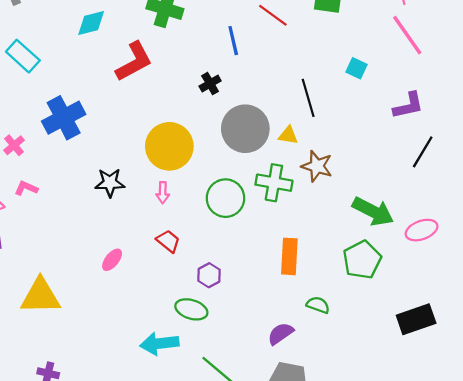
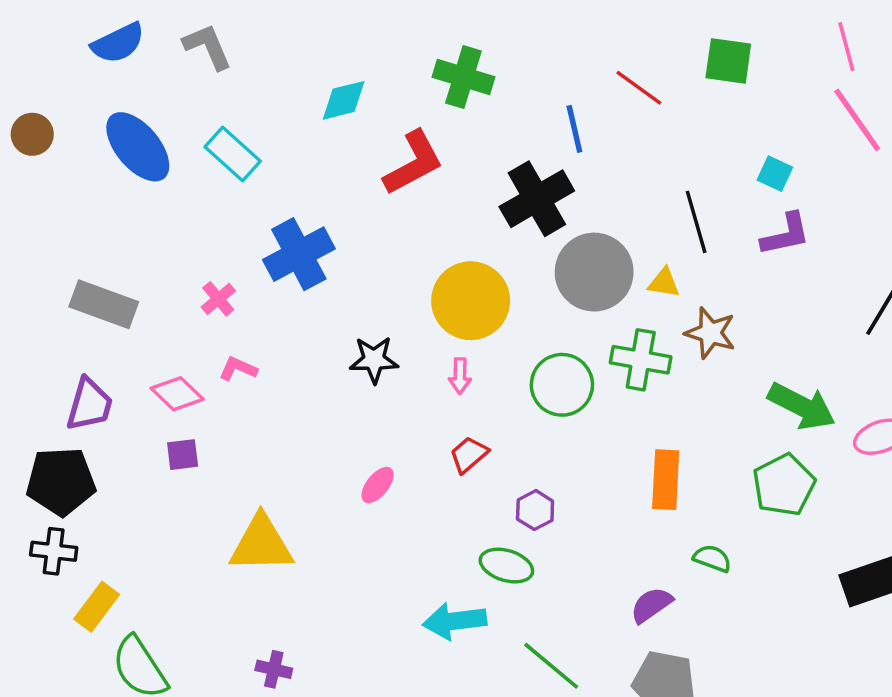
black cross: (210, 84) -> (537, 199), size x2.0
purple L-shape: (408, 106) -> (786, 234), moved
red trapezoid: (168, 241) -> (469, 455), turned -80

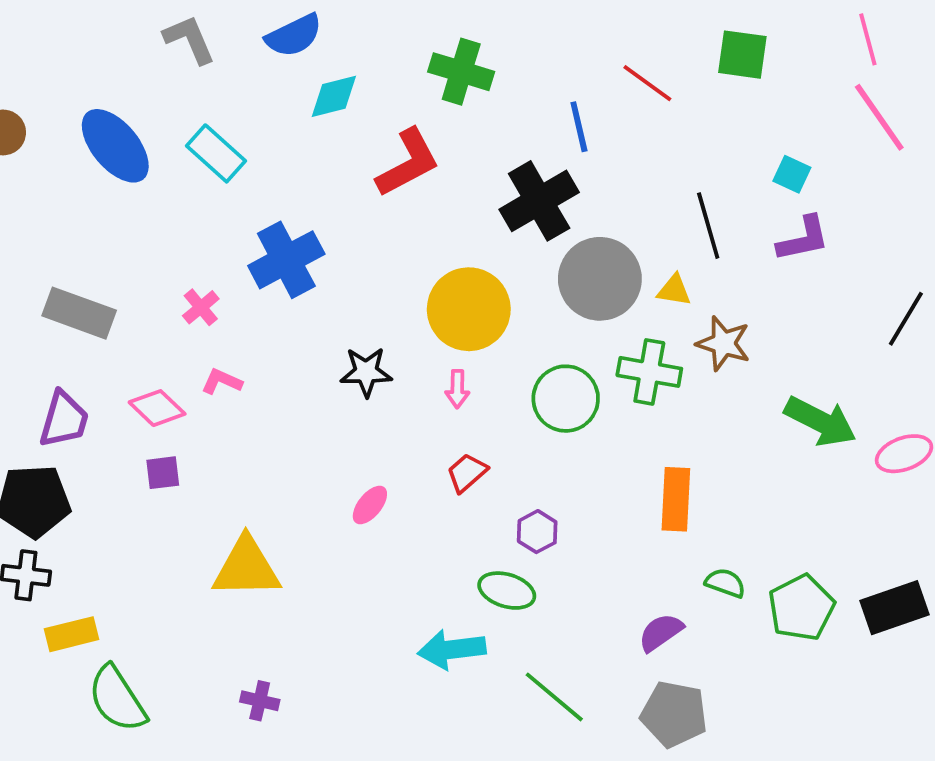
blue semicircle: (118, 43) -> (294, 36), moved
green pentagon: (784, 485) -> (801, 608), moved
yellow rectangle: (97, 607) -> (72, 634), turned 39

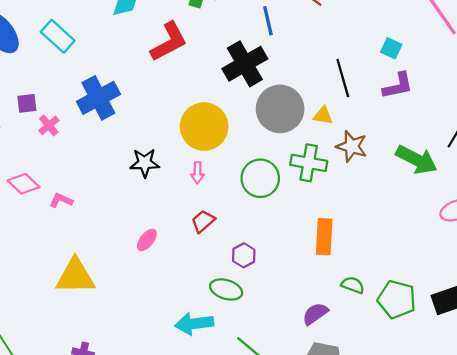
pink L-shape: (222, 381) -> (61, 200), moved
green arrow: (820, 421) -> (417, 160), moved
purple square: (163, 473) -> (27, 103), moved
green pentagon: (801, 608) -> (397, 299), turned -30

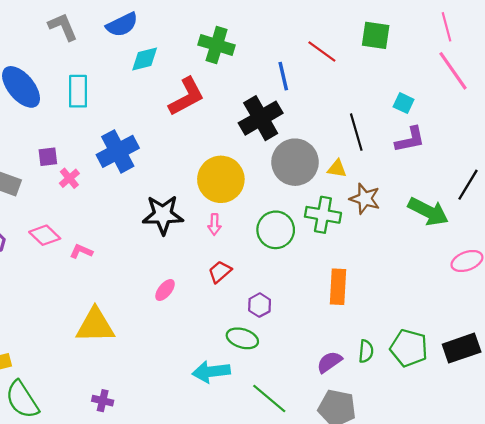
cyan rectangle: (58, 36) -> (78, 91), turned 48
black star: (145, 163) -> (163, 215), size x1.4
green semicircle: (353, 285) -> (366, 351), moved, turned 75

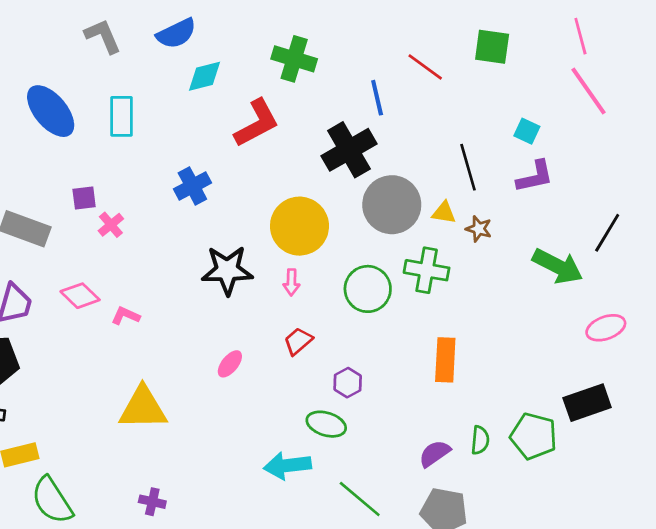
blue cross: (118, 151) -> (192, 186), moved, size x0.7
brown star: (365, 199) -> (479, 229), moved, size x0.7
black rectangle: (462, 348) -> (587, 403), moved

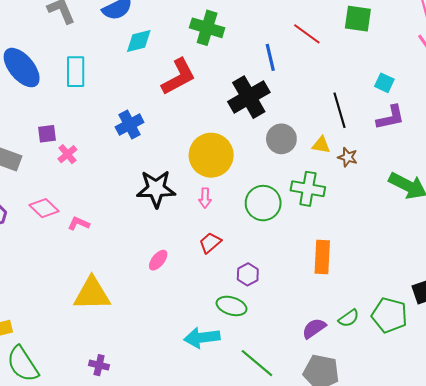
gray circle: (392, 205) -> (281, 139), size x0.7
green semicircle: (480, 440) -> (349, 318), turned 50

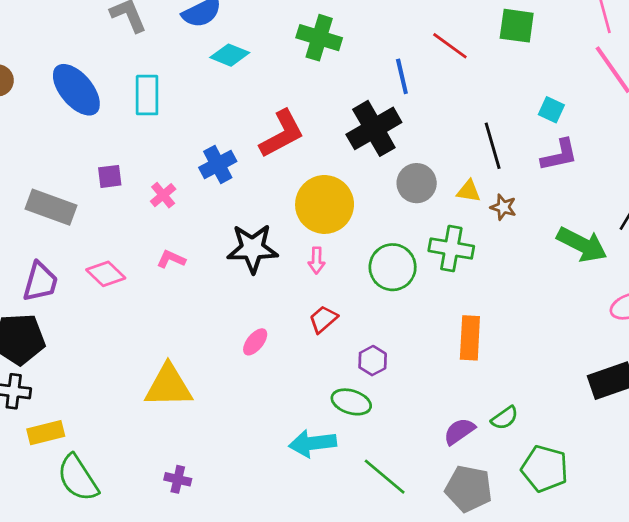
cyan diamond: (139, 41) -> (230, 55), turned 36
red L-shape: (179, 77) -> (282, 134), moved
pink cross: (67, 154) -> (163, 195), moved
pink L-shape: (79, 223) -> (171, 259), moved
green pentagon: (389, 315) -> (545, 469), moved

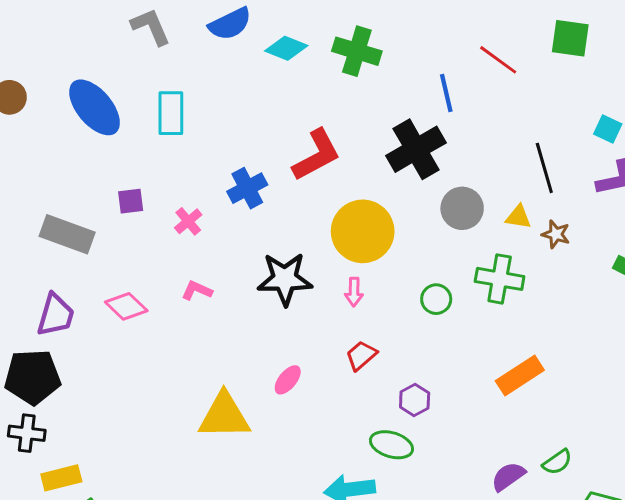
cyan diamond: (230, 55) -> (286, 48), moved
green circle: (393, 267) -> (436, 299), size x0.6
orange rectangle: (470, 338) -> (520, 376), turned 54
yellow triangle: (168, 386) -> (224, 416), moved

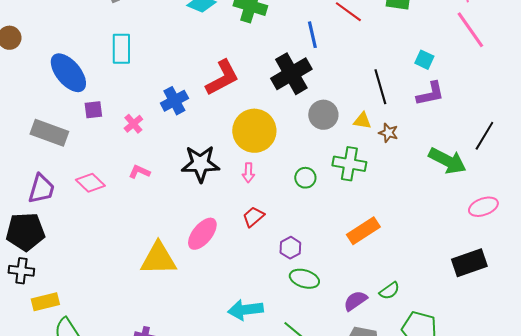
blue ellipse: (95, 107) -> (68, 73), moved
pink ellipse: (288, 380) -> (202, 234), size x1.6
green ellipse: (391, 445) -> (304, 279), moved

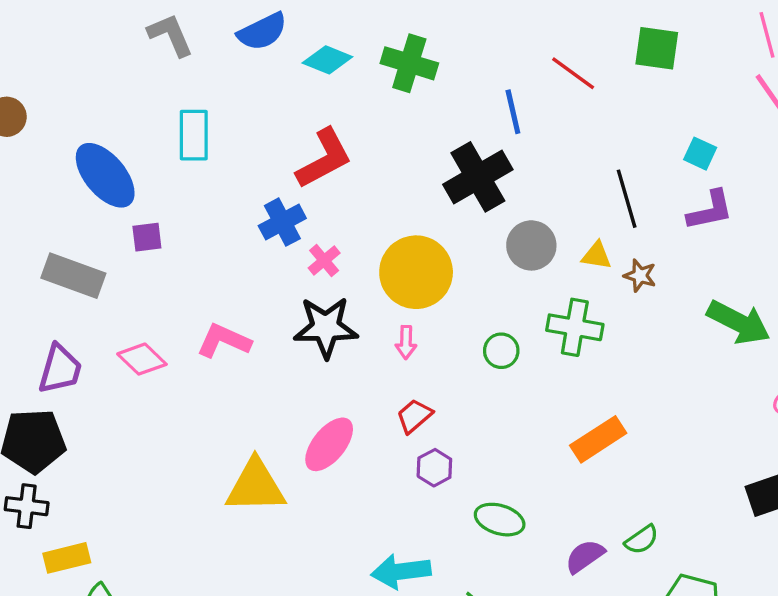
red L-shape: (222, 78) -> (324, 159), moved
pink cross: (133, 124) -> (324, 260), moved
pink L-shape: (139, 172) -> (224, 341), size x1.5
purple hexagon: (290, 248) -> (434, 468), moved

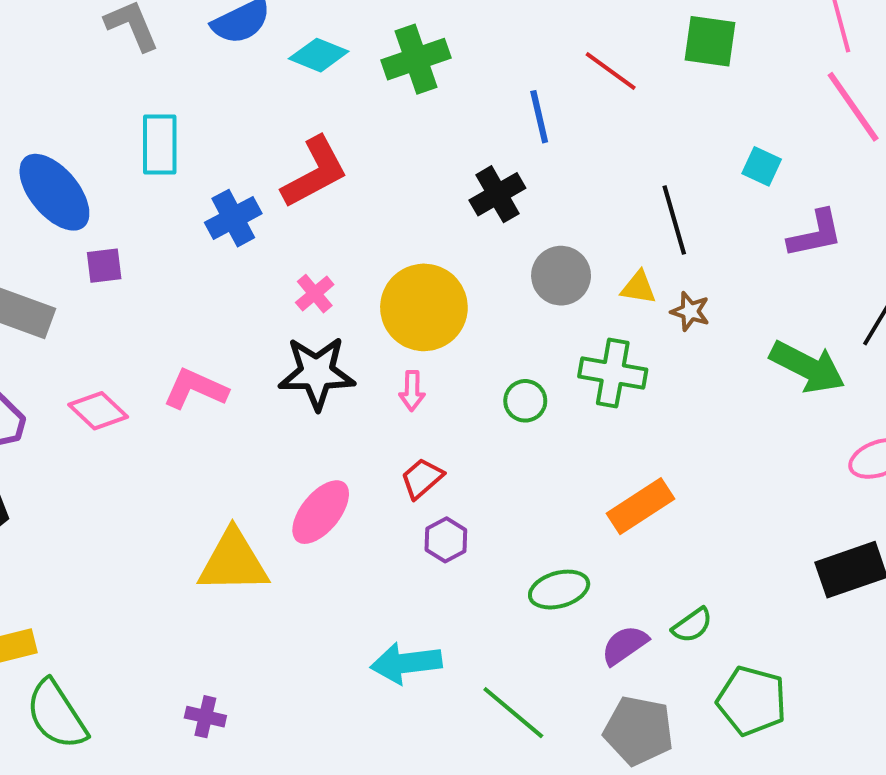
green cross: (409, 63) -> (416, 59), turned -36
black cross: (478, 177) -> (497, 194), size x0.7
purple L-shape: (710, 210) -> (815, 234), moved
blue cross: (282, 222) -> (233, 218), moved
green ellipse: (500, 520) -> (559, 590), moved, turned -33

